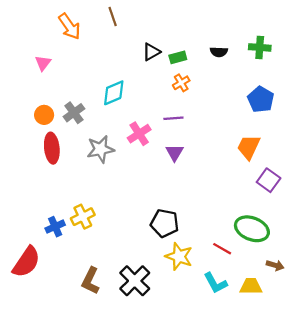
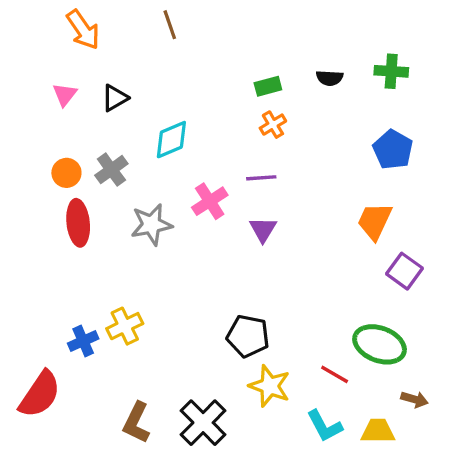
orange arrow: (70, 26) -> (83, 30), moved
black triangle: (151, 52) -> (115, 98), moved

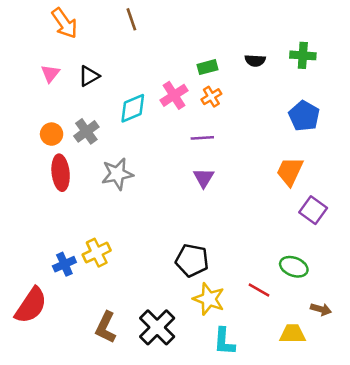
pink cross: (210, 201) -> (174, 95), moved
green ellipse: (380, 344) -> (294, 267), size x0.7
cyan L-shape: (325, 426) -> (224, 341), moved, turned 32

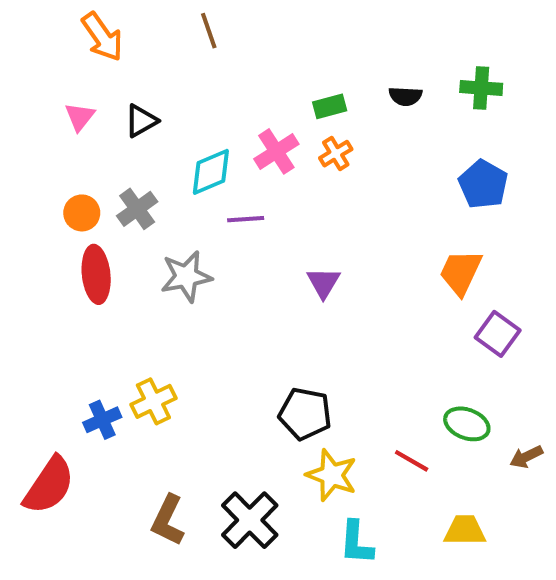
purple line: (202, 138) -> (246, 219), moved
brown arrow: (321, 309) -> (526, 457), moved, turned 138

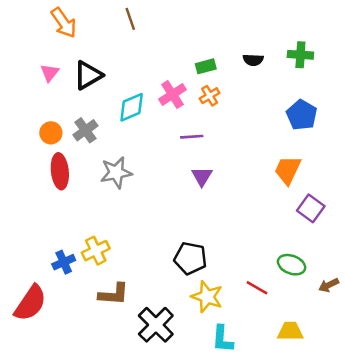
black triangle: (141, 121) -> (88, 75), size x1.4
purple line: (246, 219) -> (192, 137), moved
brown L-shape: (168, 520) -> (114, 294), moved, turned -112

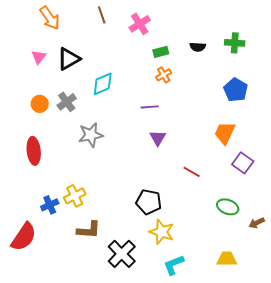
pink cross: (172, 94) -> (140, 24), moved
red ellipse: (60, 171) -> (34, 151), moved
red line: (257, 288) -> (192, 172), moved
cyan L-shape: (222, 339) -> (174, 265), turned 65

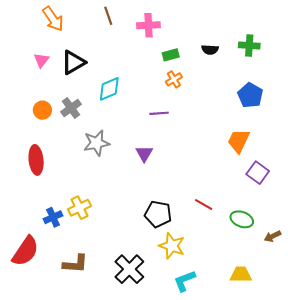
pink cross: (140, 24) -> (148, 25), turned 30
purple triangle: (158, 138) -> (144, 154), moved
red line: (192, 172) -> (204, 204), moved
brown L-shape: (89, 230) -> (75, 264), moved

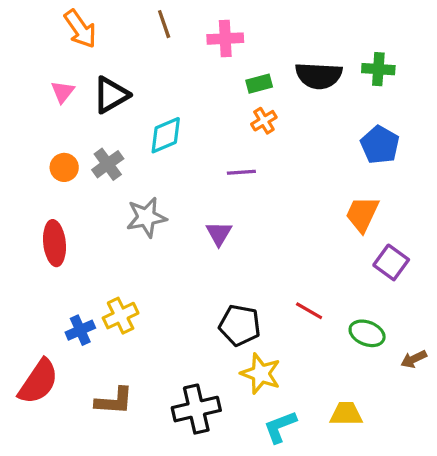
black semicircle: (210, 50) -> (319, 76), size x1.8
black cross: (129, 269) -> (196, 409), turned 32
yellow trapezoid: (241, 274) -> (346, 414), moved

